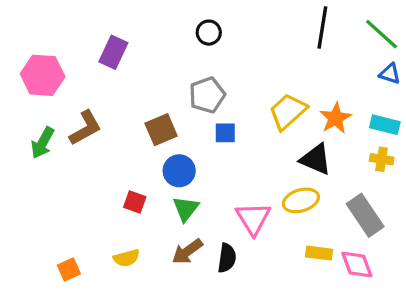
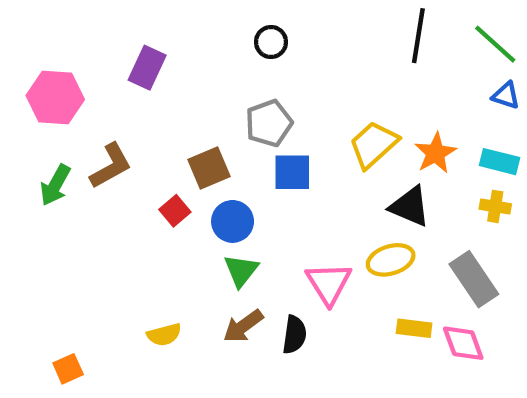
blue square: (225, 133) -> (292, 172), size x1.4
red square: (135, 202) -> (175, 211), moved, turned 30
orange square: (69, 270) -> (68, 369), moved

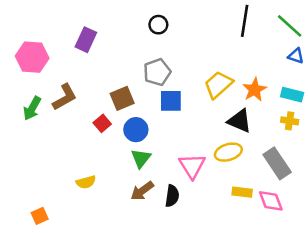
yellow semicircle: (164, 335) -> (86, 182), moved

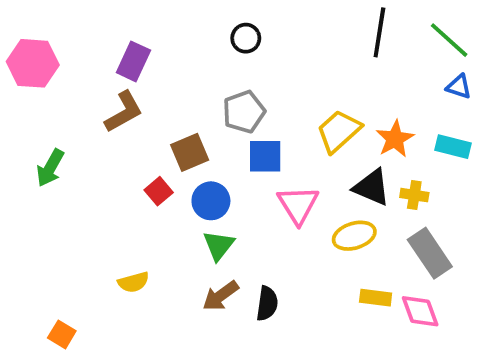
pink hexagon: (32, 57) -> (33, 63), moved
brown L-shape: (65, 97) -> (124, 112), moved
yellow cross: (290, 121) -> (414, 195), moved
pink triangle: (192, 166) -> (298, 205), moved
orange square: (40, 216) -> (62, 334), turned -35

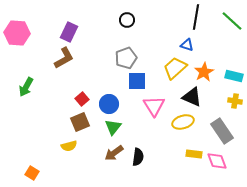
blue triangle: (459, 87) -> (187, 45), moved
brown square: (190, 152) -> (80, 122), moved
yellow cross: (414, 195) -> (235, 101), moved

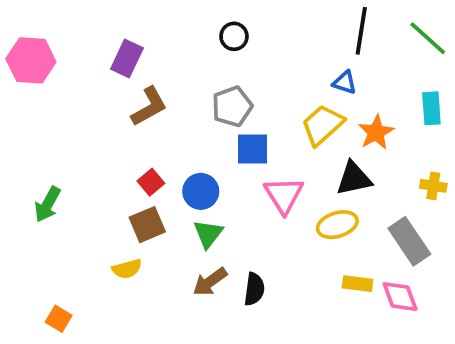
brown L-shape: (64, 58) -> (149, 106), moved
cyan rectangle: (234, 76) -> (431, 108), moved, turned 72
green arrow: (26, 87) -> (48, 204), moved
black triangle: (192, 97) -> (354, 178), turned -35

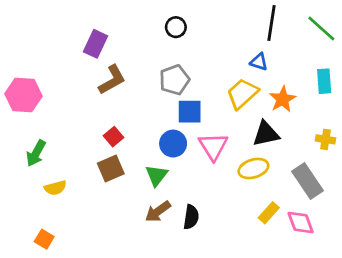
pink hexagon: (31, 60) -> (23, 95), moved
blue circle: (201, 191) -> (173, 144), moved
yellow semicircle: (127, 269) -> (55, 188), moved
yellow rectangle: (358, 284) -> (269, 213), turned -55

